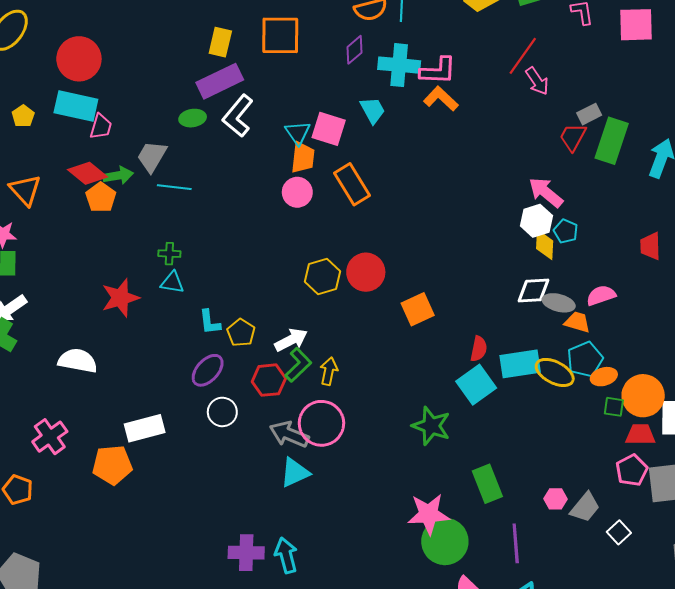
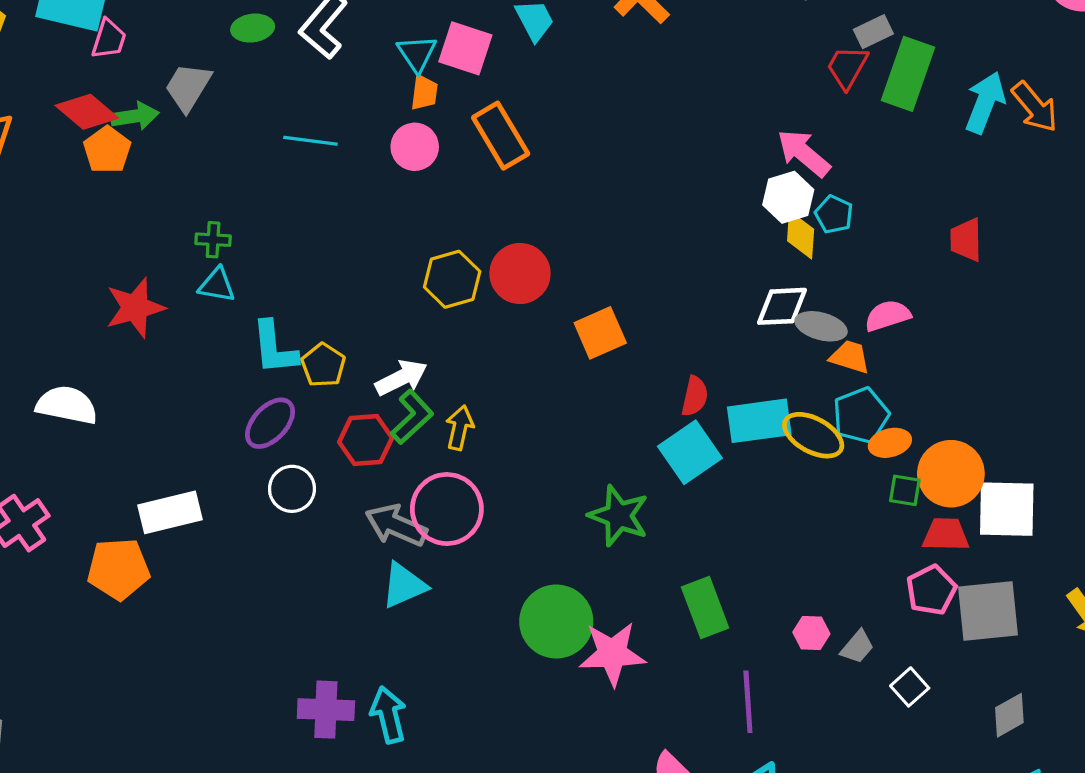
orange trapezoid: (303, 158) -> (424, 93), size x0.7
cyan line: (174, 187) -> (310, 141), moved
cyan L-shape: (210, 322) -> (274, 348), size x1.4
gray trapezoid: (585, 507) -> (857, 647), size x0.7
green circle: (445, 541) -> (556, 621), moved

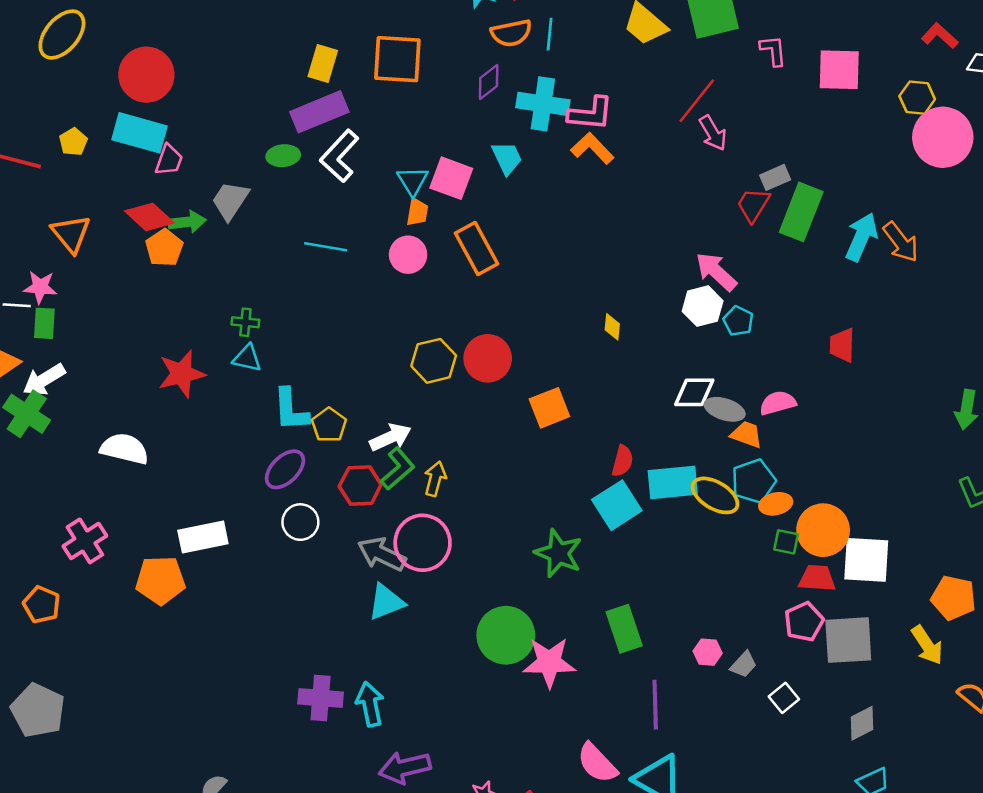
yellow diamond: (801, 235) -> (612, 327), moved, size x0.7

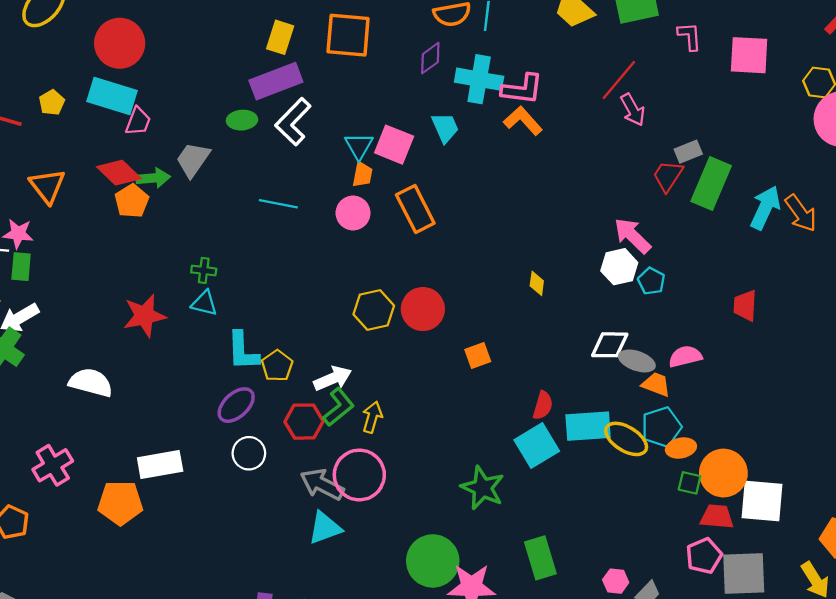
orange square: (549, 408) -> (478, 355), size x0.7

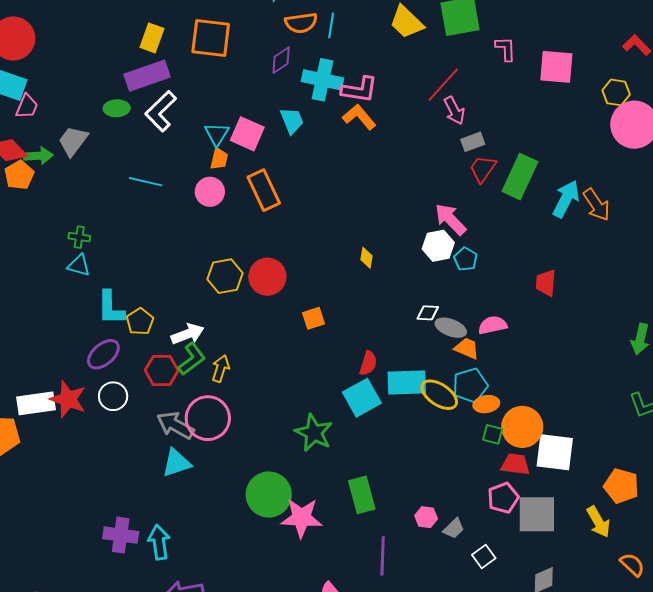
gray rectangle: (688, 152) -> (473, 142), moved
red star: (145, 316) -> (68, 399), moved, turned 30
white diamond: (610, 345) -> (428, 313), size x0.7

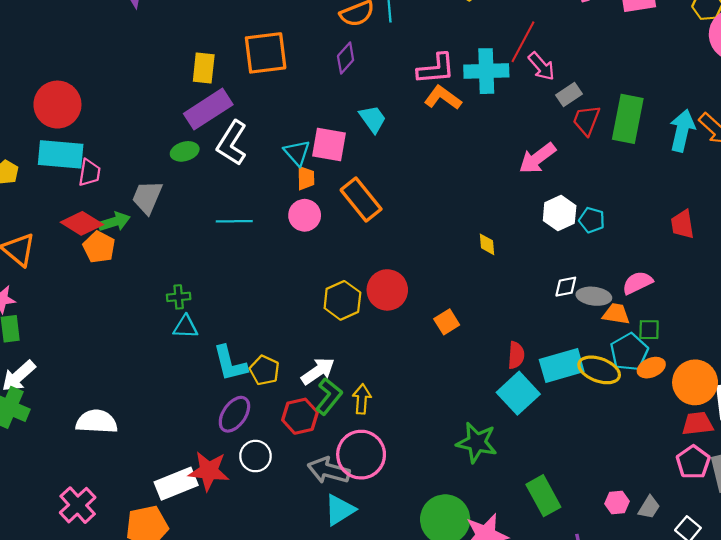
cyan cross: (323, 80) -> (486, 71), moved
pink arrow: (450, 219) -> (537, 158), moved, turned -69
green square: (493, 434) -> (649, 330), moved

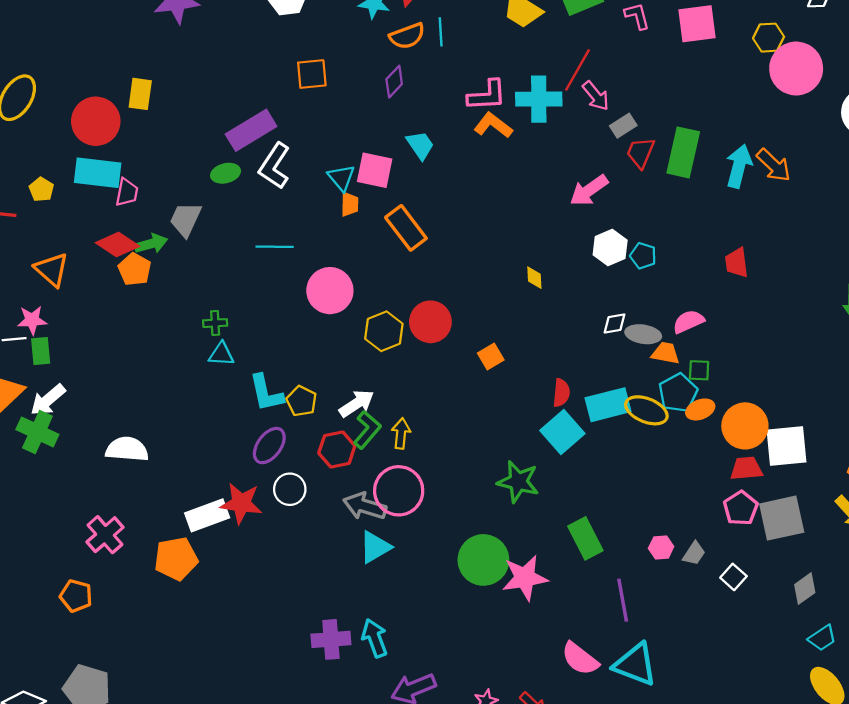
orange square: (266, 53) -> (312, 74), size x0.7
yellow rectangle: (204, 68) -> (140, 94), moved
pink circle: (305, 215) -> (330, 291), moved, size x1.4

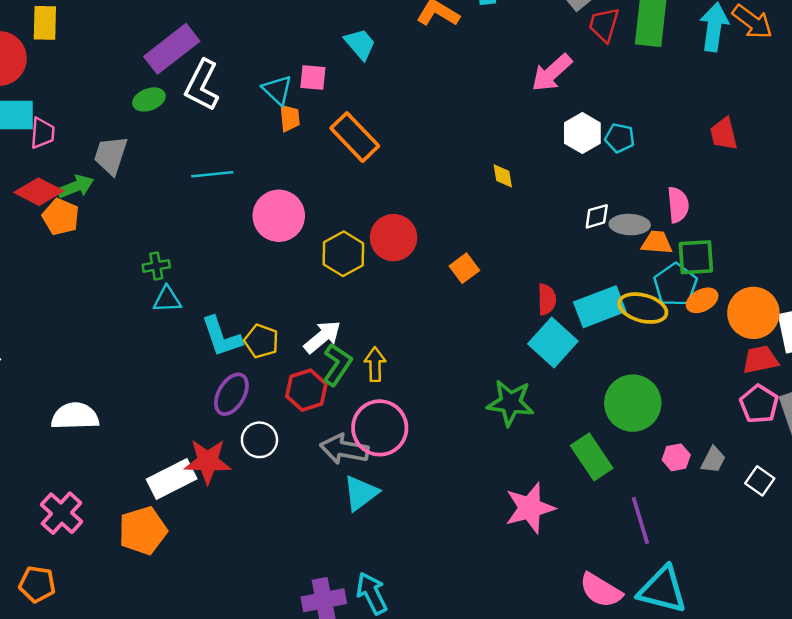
pink square: (375, 170) -> (313, 77), size x0.7
pink semicircle: (688, 322) -> (678, 205), turned 116
green square: (699, 370) -> (696, 257), size x1.5
green circle: (483, 560) -> (633, 403), moved

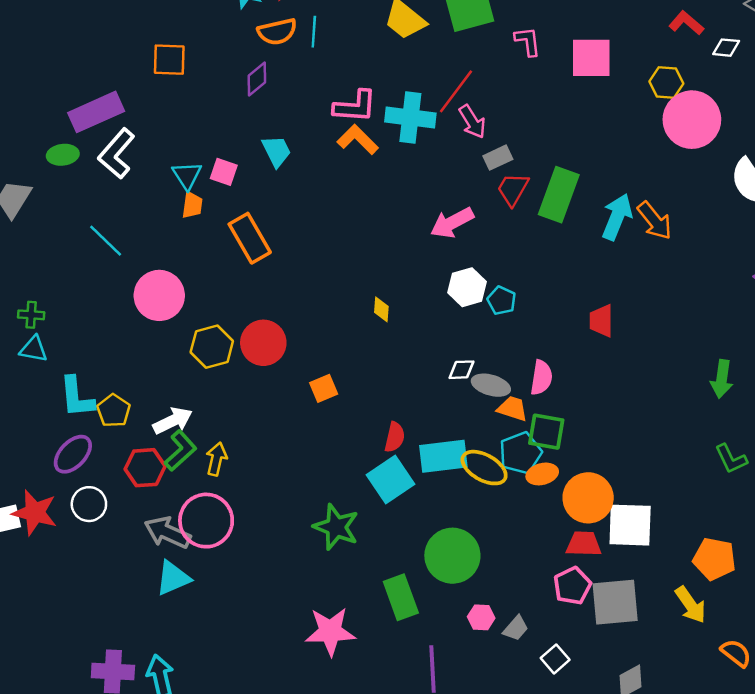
cyan line: (212, 174) -> (106, 241), turned 36

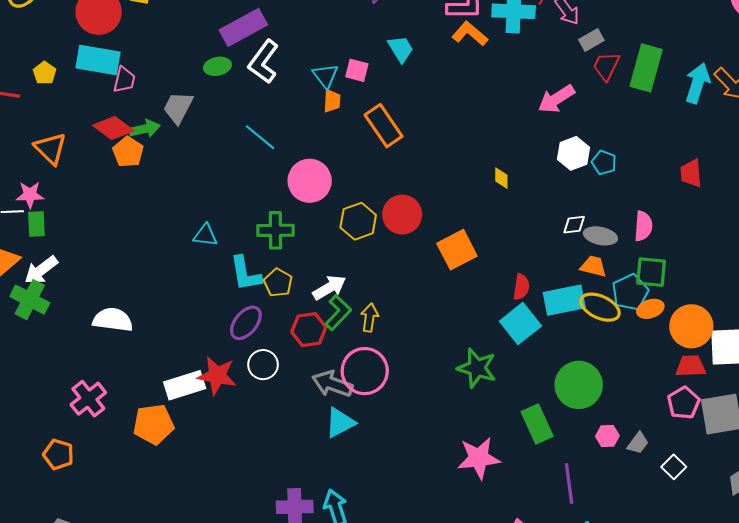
green cross: (31, 315) -> (275, 230), moved, size x1.6
orange square: (324, 388) -> (457, 250), size x1.6
orange trapezoid: (512, 409) -> (593, 266), moved

